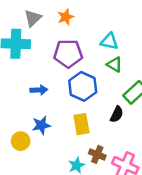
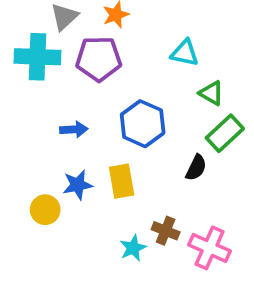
purple pentagon: (68, 53) -> (99, 59), moved
green triangle: (114, 64) -> (211, 93), moved
yellow rectangle: (81, 124) -> (122, 181), moved

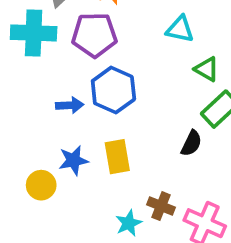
blue hexagon: (143, 124) -> (113, 90), moved

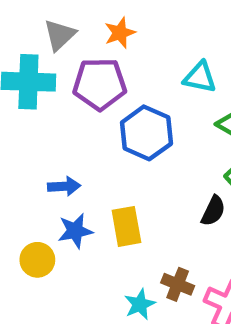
blue hexagon: (113, 90) -> (146, 133), moved
blue arrow: (70, 105) -> (64, 186), moved

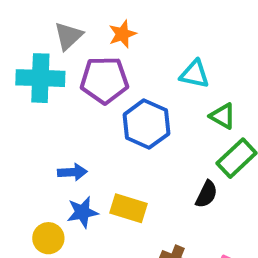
yellow rectangle: (126, 226) -> (128, 208), turned -63

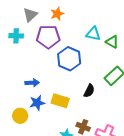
cyan cross: (40, 78) -> (16, 36), size x0.6
green triangle: (223, 116) -> (112, 42), moved
black semicircle: (207, 194) -> (89, 91), moved

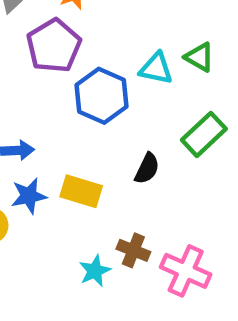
cyan triangle: (93, 34) -> (156, 68), moved
purple pentagon: (48, 37) -> (54, 46), turned -30

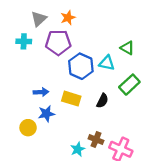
purple pentagon: (54, 46) -> (58, 42), turned 30
cyan triangle: (156, 68) -> (107, 63), moved
yellow rectangle: (81, 191) -> (71, 99), moved

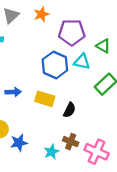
purple pentagon: (58, 42) -> (72, 32), moved
black semicircle: (102, 101) -> (70, 110), moved
blue star: (46, 114) -> (19, 143), moved

